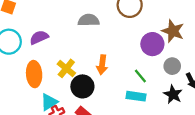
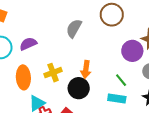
gray semicircle: (89, 20) -> (74, 28), turned -60
yellow cross: (66, 68) -> (53, 73), turned 30
black circle: (82, 86) -> (79, 88), moved

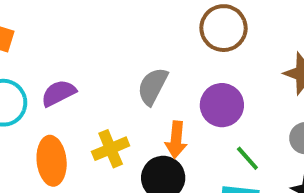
gray semicircle: (74, 28) -> (153, 86), moved
purple circle: (132, 51) -> (222, 105), moved

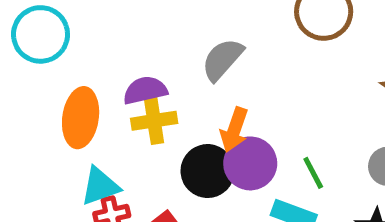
purple semicircle: (58, 93) -> (145, 90), moved
purple circle: (222, 105) -> (250, 163), moved

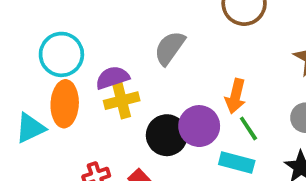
cyan circle: (41, 34) -> (61, 54), moved
orange arrow: (234, 130) -> (235, 96), moved
cyan triangle: (100, 186) -> (30, 128), moved

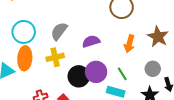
gray semicircle: (170, 48) -> (59, 31), moved
purple semicircle: (112, 78) -> (91, 41), moved
orange arrow: (235, 96) -> (129, 44), moved

